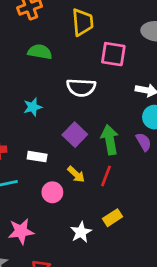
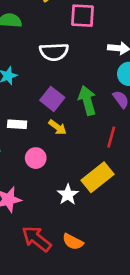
yellow arrow: (76, 174) -> (57, 127), moved
red line: (106, 176) -> (111, 137), moved
yellow rectangle: (112, 218) -> (97, 177), size x1.6

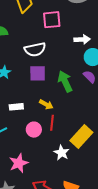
purple square: (52, 99) -> (38, 73), moved, turned -30
red line: (111, 137) -> (52, 123), moved

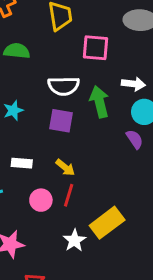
green arrow: (65, 81) -> (99, 102), moved

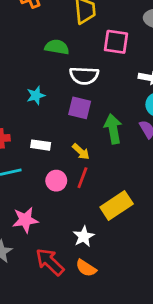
green semicircle: (17, 51) -> (57, 47), moved
green arrow: (99, 102) -> (113, 129), moved
white star: (74, 241) -> (84, 236), moved

